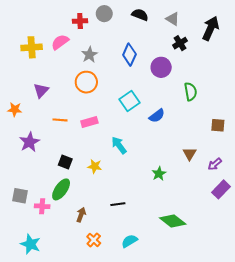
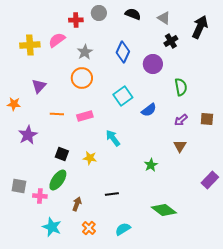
purple arrow: (215, 164) -> (181, 120), moved
cyan star: (31, 244) -> (52, 227), moved

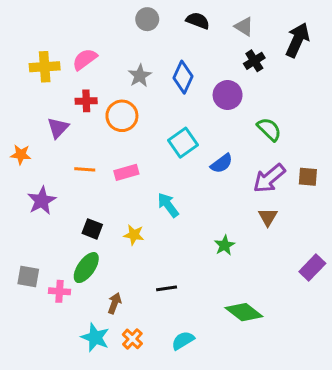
red cross: (76, 20) -> (86, 101), moved
gray star: (85, 52) -> (140, 76), moved
green semicircle: (181, 87) -> (269, 129), turned -36
purple arrow: (181, 120) -> (269, 178), size x1.6
cyan star: (52, 227) -> (95, 337), moved

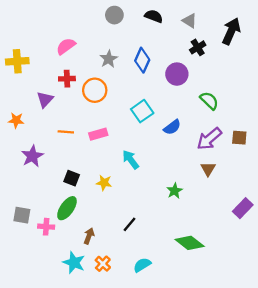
yellow cross: (45, 67) -> (17, 61), moved
black line: (167, 288) -> (129, 224), turned -42

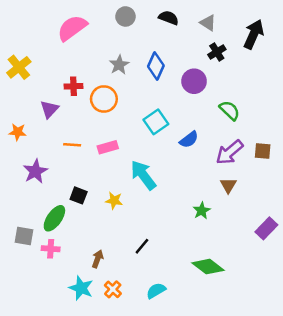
pink semicircle: (66, 46) -> (72, 28), moved, size x1.4
yellow cross: (17, 61) -> (19, 67), turned -35
cyan arrow: (131, 160) -> (143, 175), size x1.4
green star: (175, 191) -> (202, 211), moved
green ellipse: (67, 208) -> (54, 218), moved

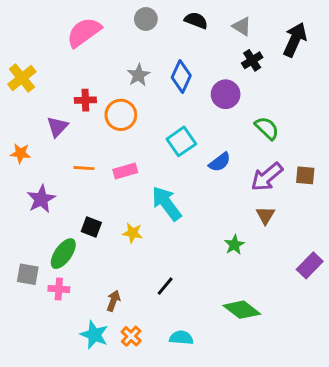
cyan semicircle: (156, 291) -> (181, 338), turned 36

